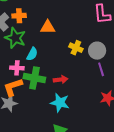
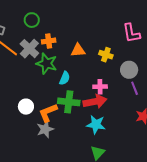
yellow cross: (76, 48) -> (106, 55), moved
pink cross: (17, 68) -> (100, 87), moved
red arrow: (61, 80) -> (95, 101), size x1.6

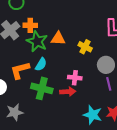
green star: (47, 63) -> (37, 41), moved
red arrow: (95, 101) -> (68, 92), size x0.7
orange L-shape: (48, 113) -> (20, 70), moved
cyan star: (96, 125) -> (93, 115), moved

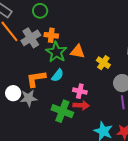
pink cross: (75, 78) -> (80, 91), moved
green cross: (42, 88) -> (62, 111), moved
gray star: (15, 112) -> (29, 98), moved

